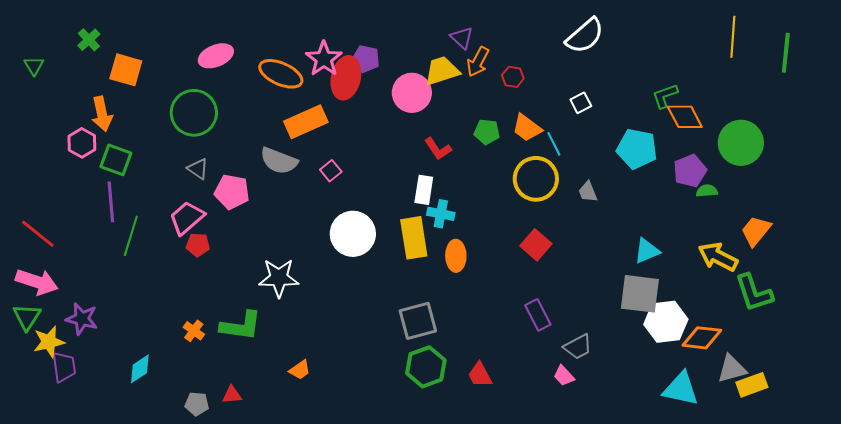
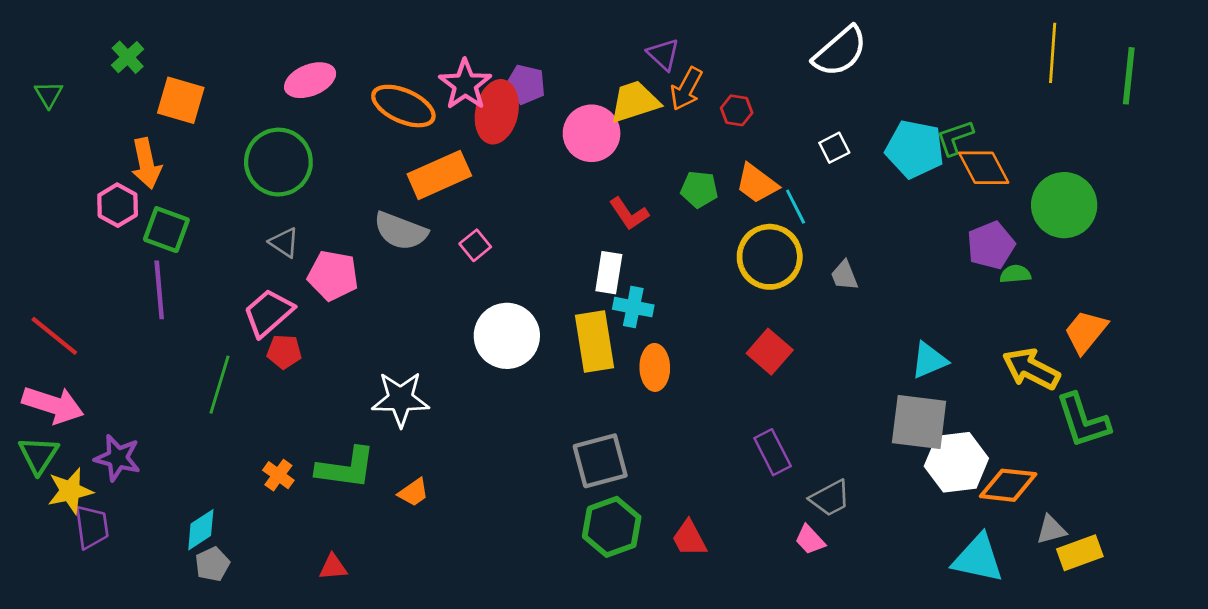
cyan pentagon: (637, 149) -> (915, 149), moved
green line: (131, 236) -> (220, 385), moved
gray triangle: (732, 369) -> (1051, 530), size x0.7
orange trapezoid: (300, 370) -> (413, 492), moved
gray pentagon: (197, 404) -> (212, 564), moved, turned -30

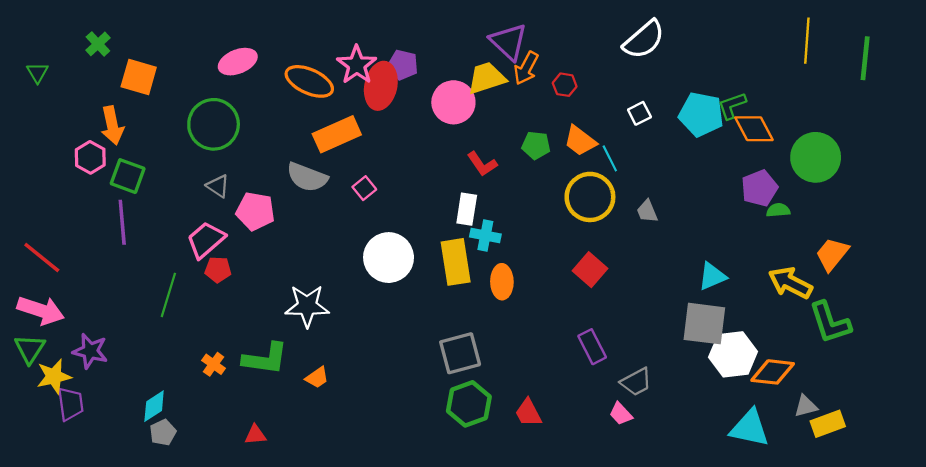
purple triangle: (663, 54) -> (509, 42), size x1.5

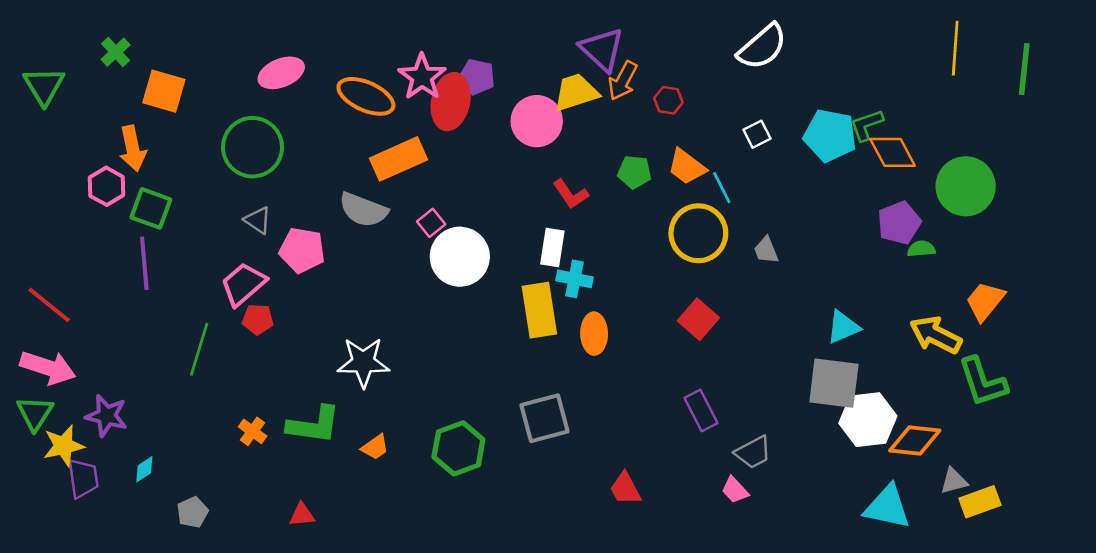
green triangle: (37, 73) -> (44, 86), size x1.6
white circle: (389, 258) -> (460, 257), moved
green hexagon: (469, 404) -> (458, 448), moved
cyan diamond: (154, 406) -> (144, 469), moved, size x0.7

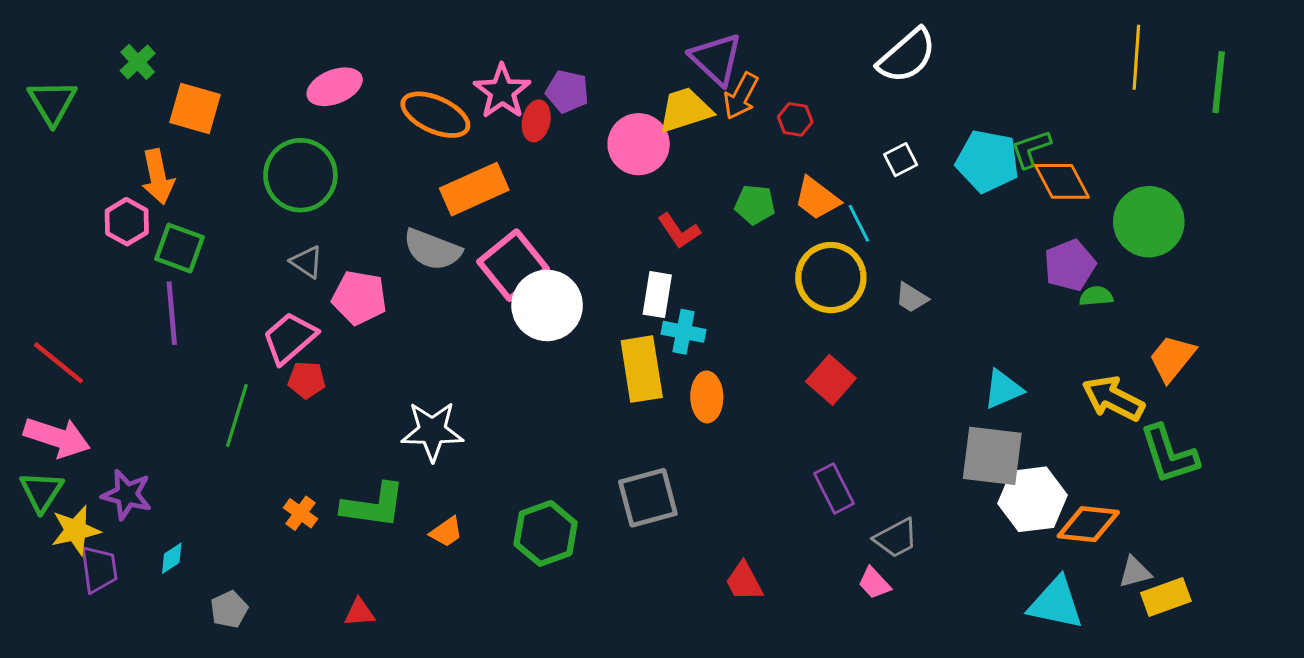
red ellipse: (451, 102) -> (536, 121), size x0.6
pink square: (431, 223) -> (513, 265), size x2.0
gray trapezoid: (766, 250) -> (912, 298), turned -36

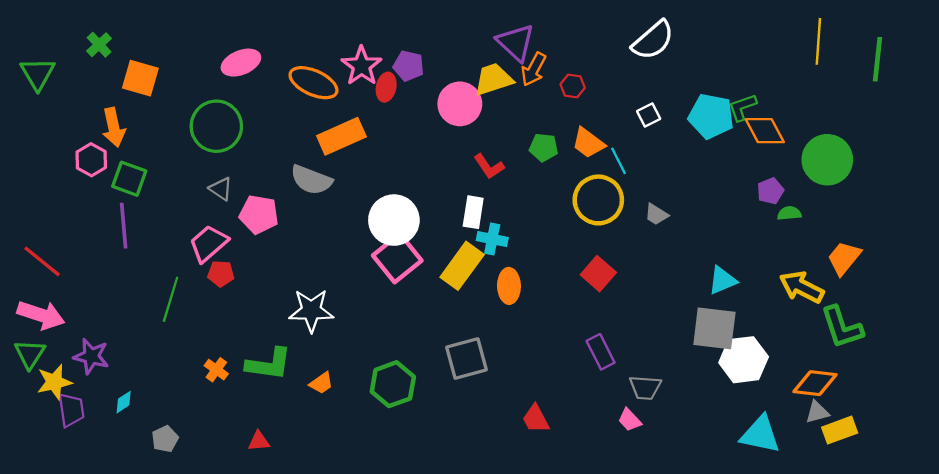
pink square: (513, 265) -> (397, 258), moved
purple pentagon: (1070, 265) -> (770, 191), size x0.7
yellow rectangle: (642, 369) -> (462, 266), turned 45
orange diamond: (1088, 524) -> (815, 383), moved
gray trapezoid: (896, 538) -> (645, 388), turned 32

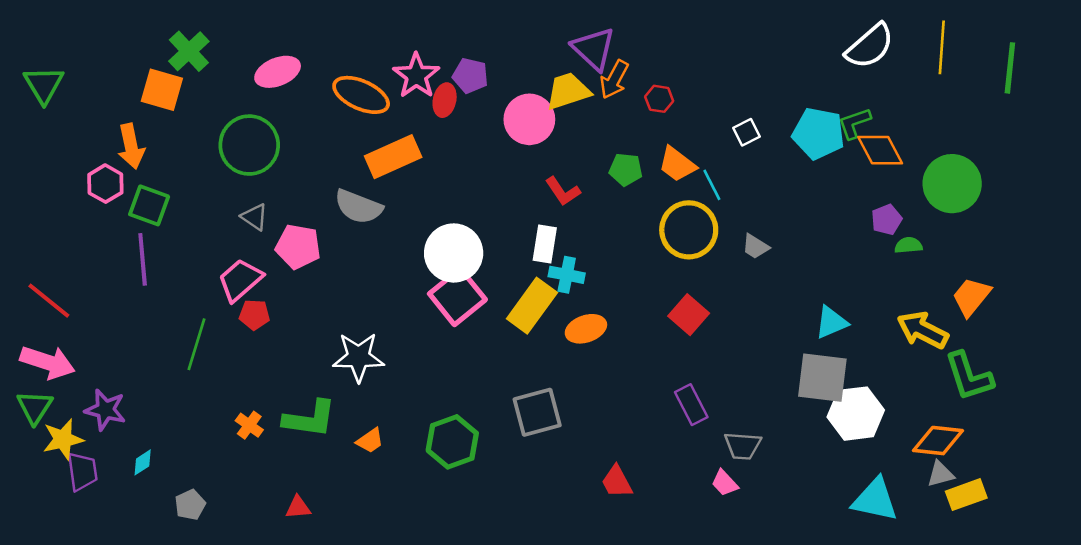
white semicircle: (653, 40) -> (870, 46), moved
green cross: (99, 45) -> (189, 51), moved, size x1.4
orange ellipse: (509, 286) -> (586, 329), turned 72

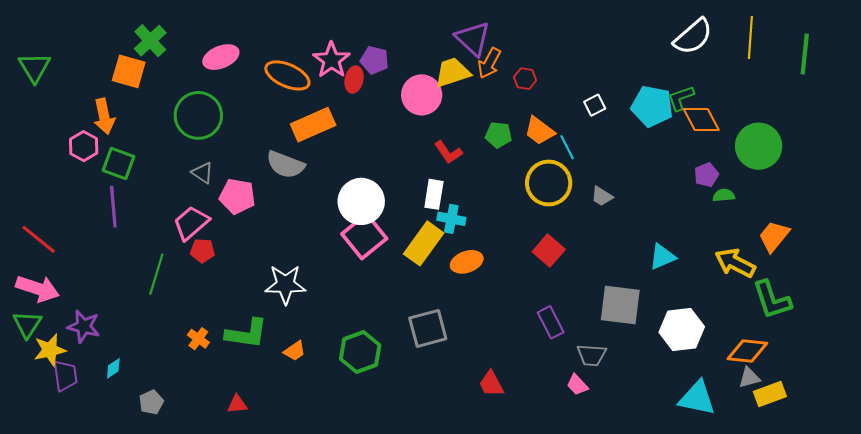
gray square: (822, 378) -> (620, 305), moved

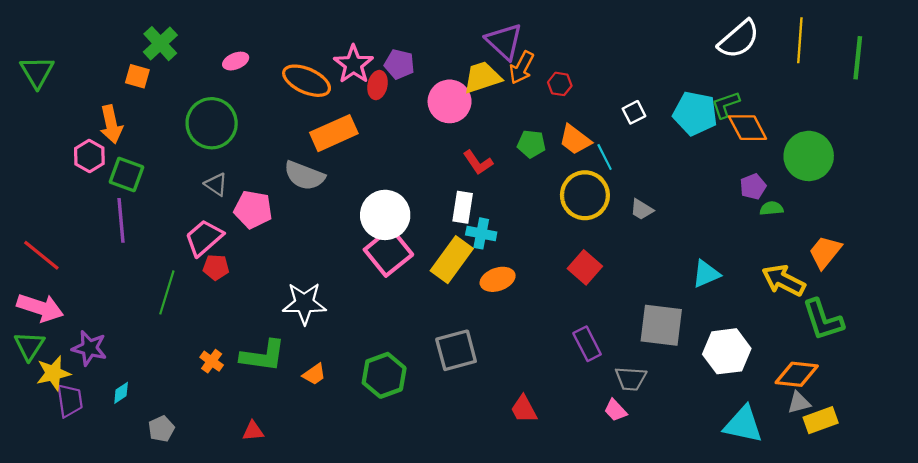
pink ellipse: (221, 57) -> (236, 61), size x0.7
orange square: (129, 71) -> (137, 76), size x0.7

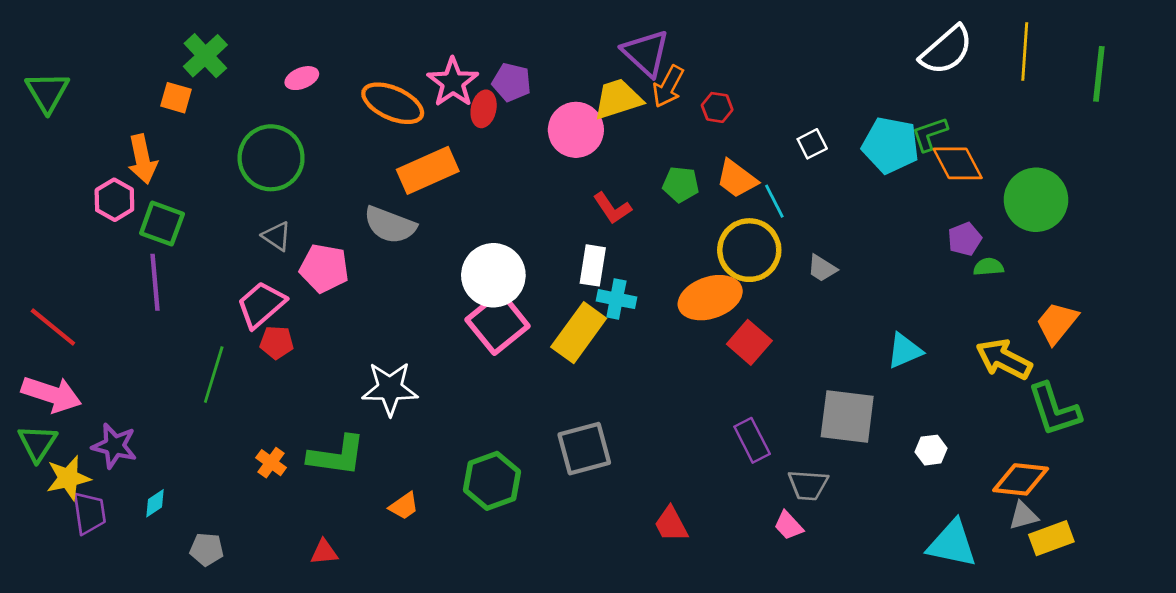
orange ellipse: (498, 279) -> (710, 298), moved, size x1.4
white hexagon: (727, 351) -> (931, 450), size x0.5
orange trapezoid: (314, 374) -> (404, 506), moved
gray pentagon: (161, 429) -> (207, 549), turned 30

